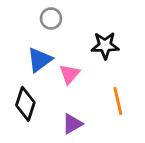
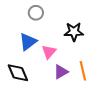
black diamond: (25, 104) -> (18, 73), turned -40
purple triangle: (72, 124) -> (61, 72), moved

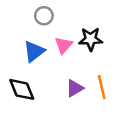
pink triangle: (49, 52) -> (64, 45), moved

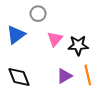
black star: (91, 39) -> (78, 45), moved
blue triangle: (34, 51) -> (16, 35), moved

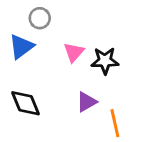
gray circle: (38, 14) -> (40, 18), moved
orange line: (88, 75) -> (115, 123), moved

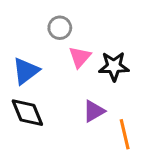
gray circle: (40, 18) -> (60, 28), moved
blue triangle: (21, 47) -> (26, 71), moved

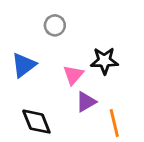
pink triangle: (80, 57) -> (73, 75), moved
black diamond: (27, 113) -> (36, 122), moved

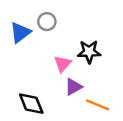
blue triangle: (24, 65) -> (20, 32), moved
orange line: (114, 123) -> (98, 105), turned -55

